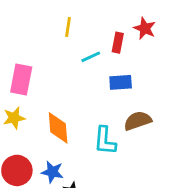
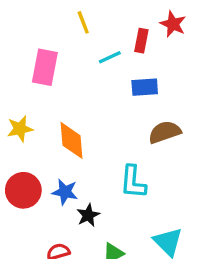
yellow line: (68, 27) -> (83, 22), turned -30
pink rectangle: (21, 80) -> (45, 67), moved
cyan L-shape: (105, 141) -> (133, 182), moved

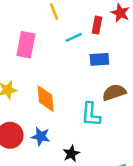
cyan L-shape: (133, 182) -> (91, 114), moved
black star: (88, 215) -> (71, 154), moved

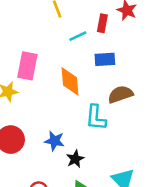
pink rectangle: (26, 45) -> (27, 66), moved
orange diamond: (46, 99) -> (70, 81), moved
blue star: (41, 137) -> (55, 141), moved

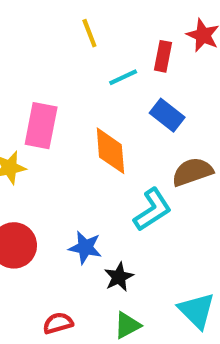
blue rectangle: (105, 59) -> (167, 115), turned 42
cyan L-shape: (96, 118) -> (152, 210), turned -128

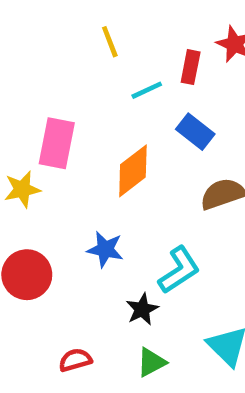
orange diamond: (110, 151) -> (133, 171), turned 57
cyan L-shape: (152, 210) -> (179, 270), moved
blue star: (85, 247) -> (105, 249), moved

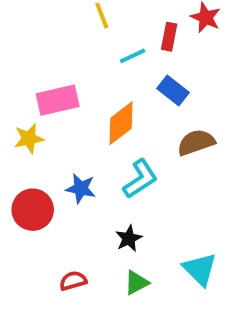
pink rectangle: (57, 143) -> (58, 100), turned 66
blue star: (105, 249) -> (81, 188), moved
cyan L-shape: (179, 270) -> (140, 179), moved

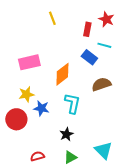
cyan line: (133, 56) -> (104, 45), moved, turned 40
yellow star: (29, 139) -> (26, 94), moved
cyan L-shape: (140, 179) -> (72, 103), turned -45

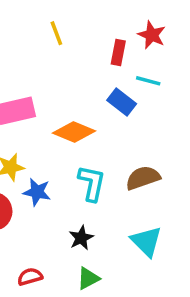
orange diamond: (62, 74) -> (74, 132), turned 60
brown semicircle: (101, 84) -> (143, 178), moved
cyan triangle: (103, 150) -> (146, 241), moved

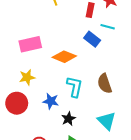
brown semicircle: (143, 178) -> (105, 84), turned -90
blue star: (37, 192) -> (51, 101), moved

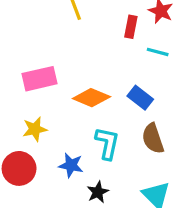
blue rectangle: (92, 39) -> (140, 98), moved

